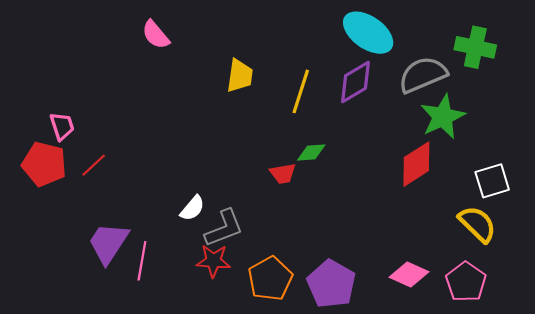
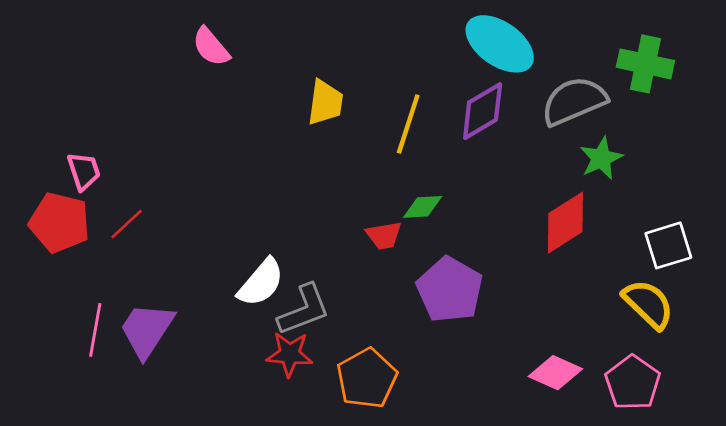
green star: (443, 117) -> (601, 158), size x0.7
white semicircle: (192, 208) -> (261, 283), size x1.4
pink line: (142, 261) -> (95, 330), moved
purple pentagon: (331, 284) -> (450, 290), moved

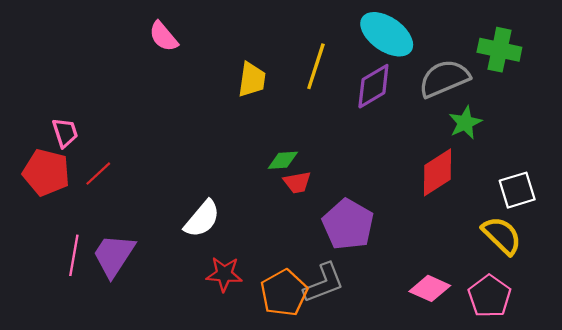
yellow line: (408, 124) -> (316, 66), moved
green diamond: (423, 207) -> (283, 160), moved
gray L-shape: (304, 310) -> (324, 283), moved

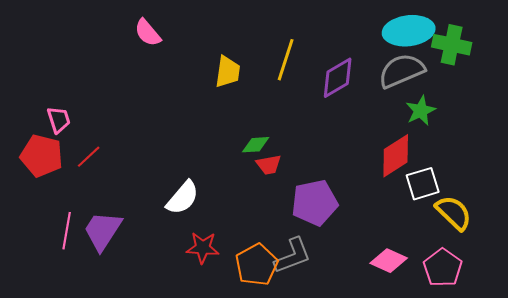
cyan ellipse: (387, 34) -> (409, 31), moved, turned -42
white square: (517, 190) -> (423, 184), moved
purple pentagon: (348, 224) -> (315, 203), turned 30

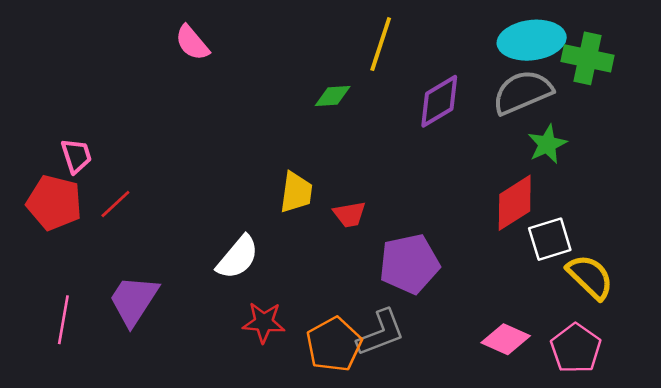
yellow line: (286, 60) -> (381, 44), moved
yellow trapezoid: (228, 72) -> (296, 192), moved
green diamond: (256, 145) -> (333, 96), moved
pink line: (67, 231) -> (63, 320), moved

